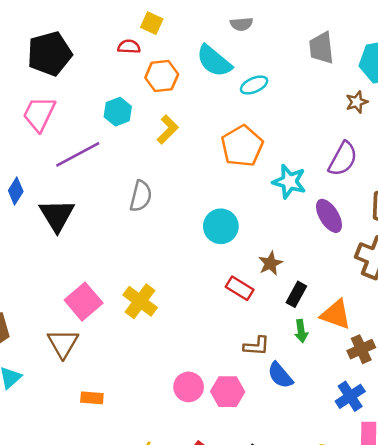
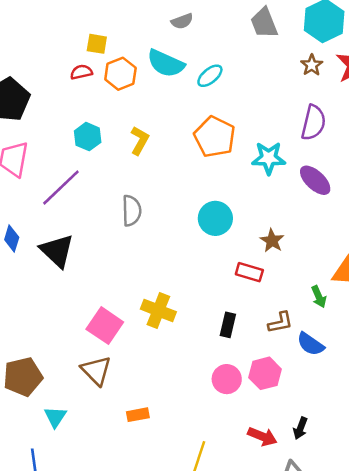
orange hexagon: (162, 76) -> (120, 74), moved
black rectangle: (296, 294) -> (228, 325), moved

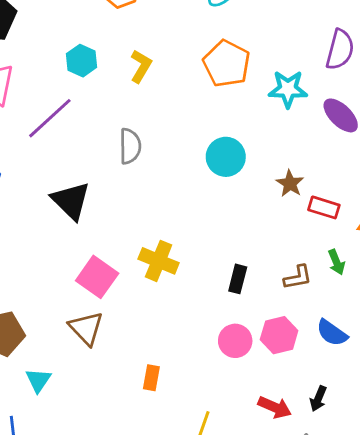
black triangle: (57, 251) -> (71, 201), moved
red rectangle: (249, 272) -> (324, 207), moved
green arrow: (319, 297) -> (336, 262), moved
blue semicircle: (311, 344) -> (332, 333), moved
orange rectangle: (138, 415) -> (151, 378), moved, turned -70

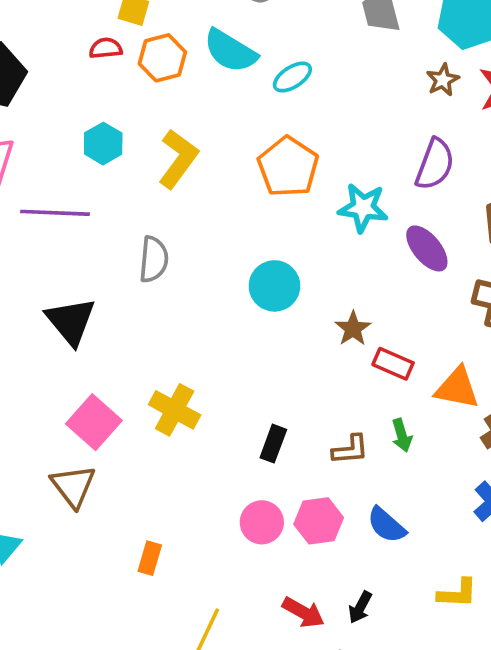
yellow L-shape: (141, 66) -> (178, 159), size x1.4
purple line: (50, 118) -> (55, 213), turned 39

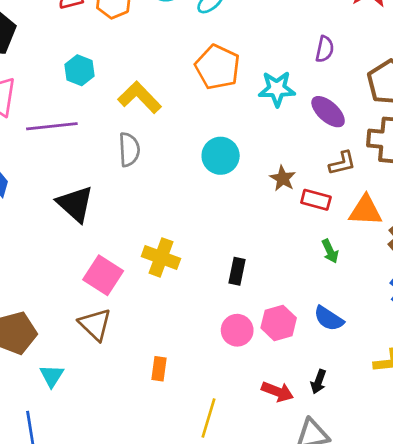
yellow L-shape: (178, 159) -> (140, 97), moved, turned -72
purple semicircle: (435, 164) -> (325, 49), size x0.7
brown L-shape: (350, 450) -> (342, 163), moved

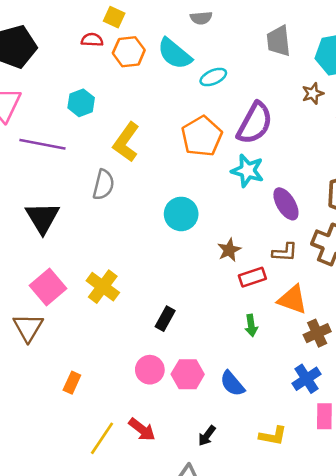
purple semicircle: (325, 49) -> (255, 123), moved, size x1.8
yellow L-shape: (140, 97) -> (126, 142), turned -117
red rectangle: (316, 200) -> (252, 277), turned -50
red arrow: (277, 392) -> (142, 429), moved

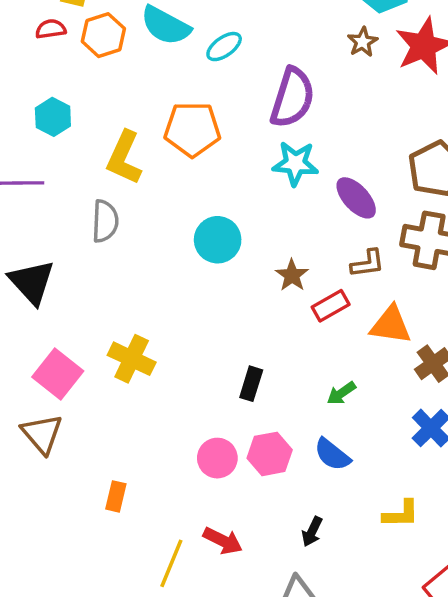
orange pentagon: (202, 136) -> (192, 129), moved, turned -30
black rectangle: (165, 319) -> (251, 384), moved
green arrow: (251, 325) -> (341, 393), moved, turned 75

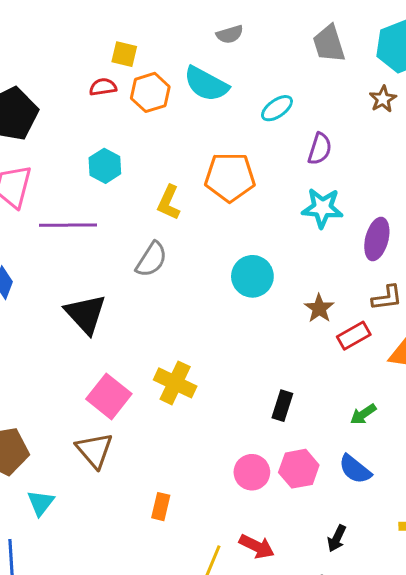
cyan ellipse: (224, 47) -> (277, 108), moved
purple semicircle: (292, 98) -> (320, 149), size x0.6
yellow L-shape: (124, 158) -> (169, 203), size x0.7
purple ellipse: (356, 198) -> (377, 239), turned 57
gray semicircle: (105, 221) -> (151, 259), turned 30

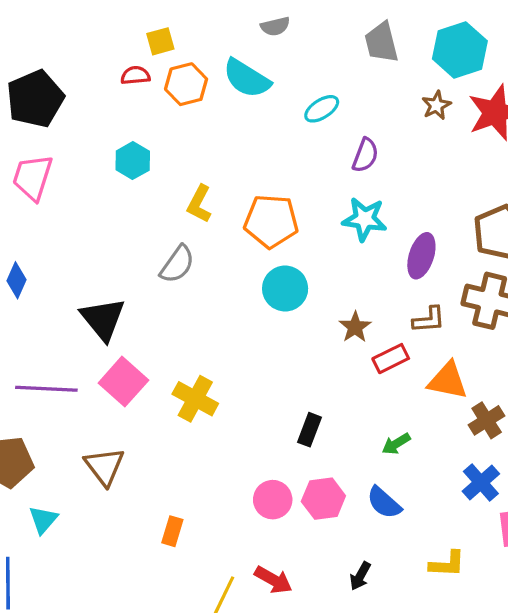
yellow square: (124, 54) -> (160, 41), turned -32
orange pentagon: (230, 177) -> (271, 221), moved
purple line: (68, 225) -> (46, 389), moved
pink square: (109, 396) -> (123, 382), moved

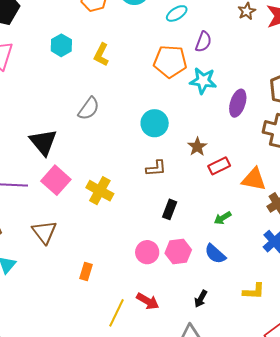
yellow L-shape: (199, 204) -> (101, 55), moved
orange pentagon: (271, 221) -> (170, 61), moved
brown L-shape: (429, 320) -> (156, 168), moved

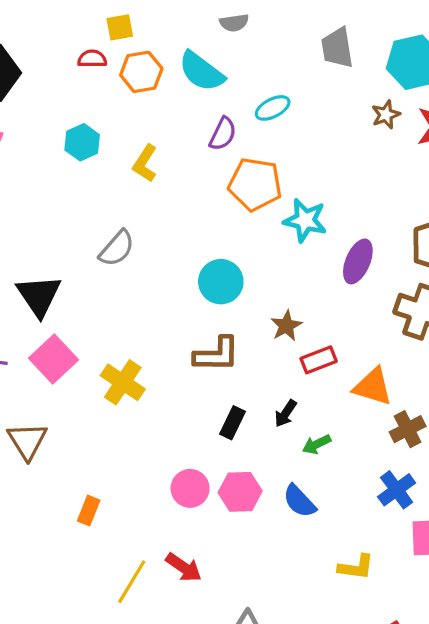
purple semicircle: (203, 42) -> (223, 134), moved
brown L-shape: (156, 168) -> (217, 354), size x1.4
black arrow: (201, 299) -> (286, 413), moved

